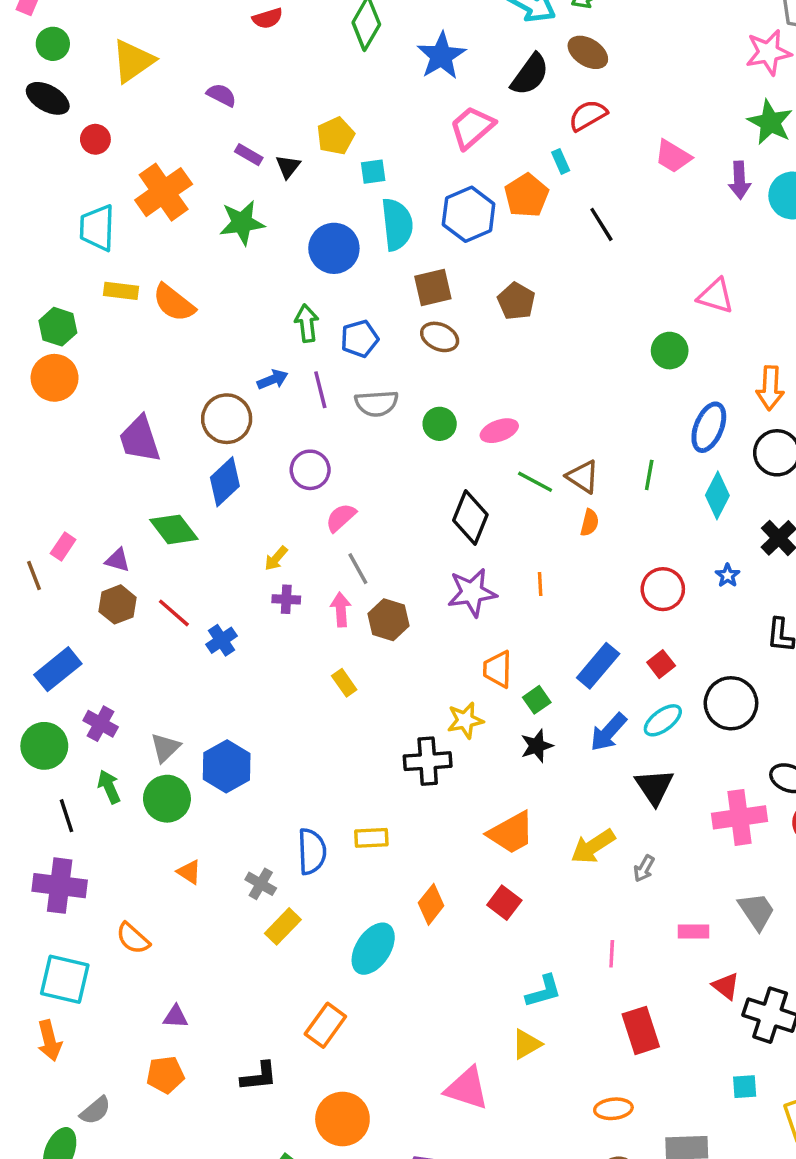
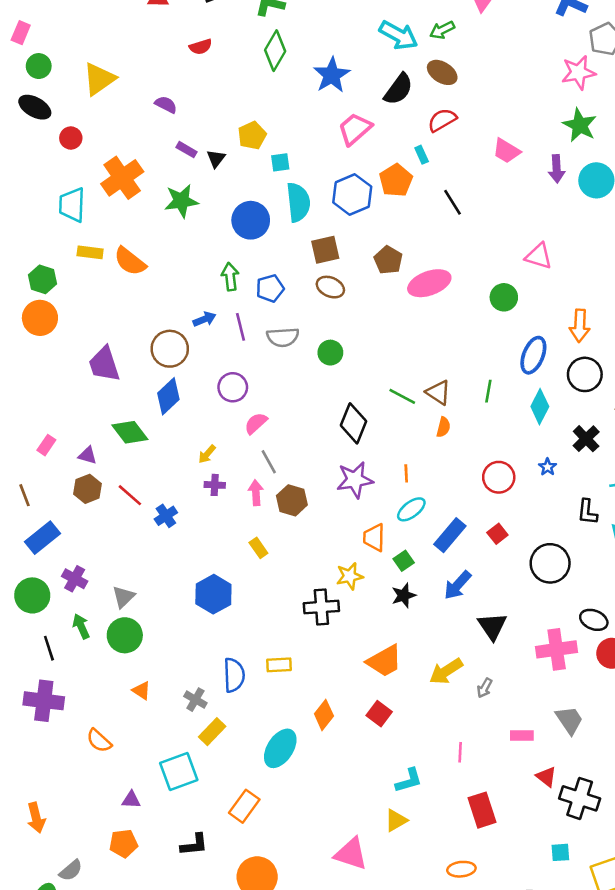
pink ellipse: (499, 431) -> (429, 283), moved, size x1.5
brown line: (34, 575) -> (25, 495), moved
cyan ellipse: (663, 720) -> (411, 509), moved
blue hexagon: (227, 766) -> (213, 594), moved
cyan square: (65, 979) -> (179, 771), moved, turned -33

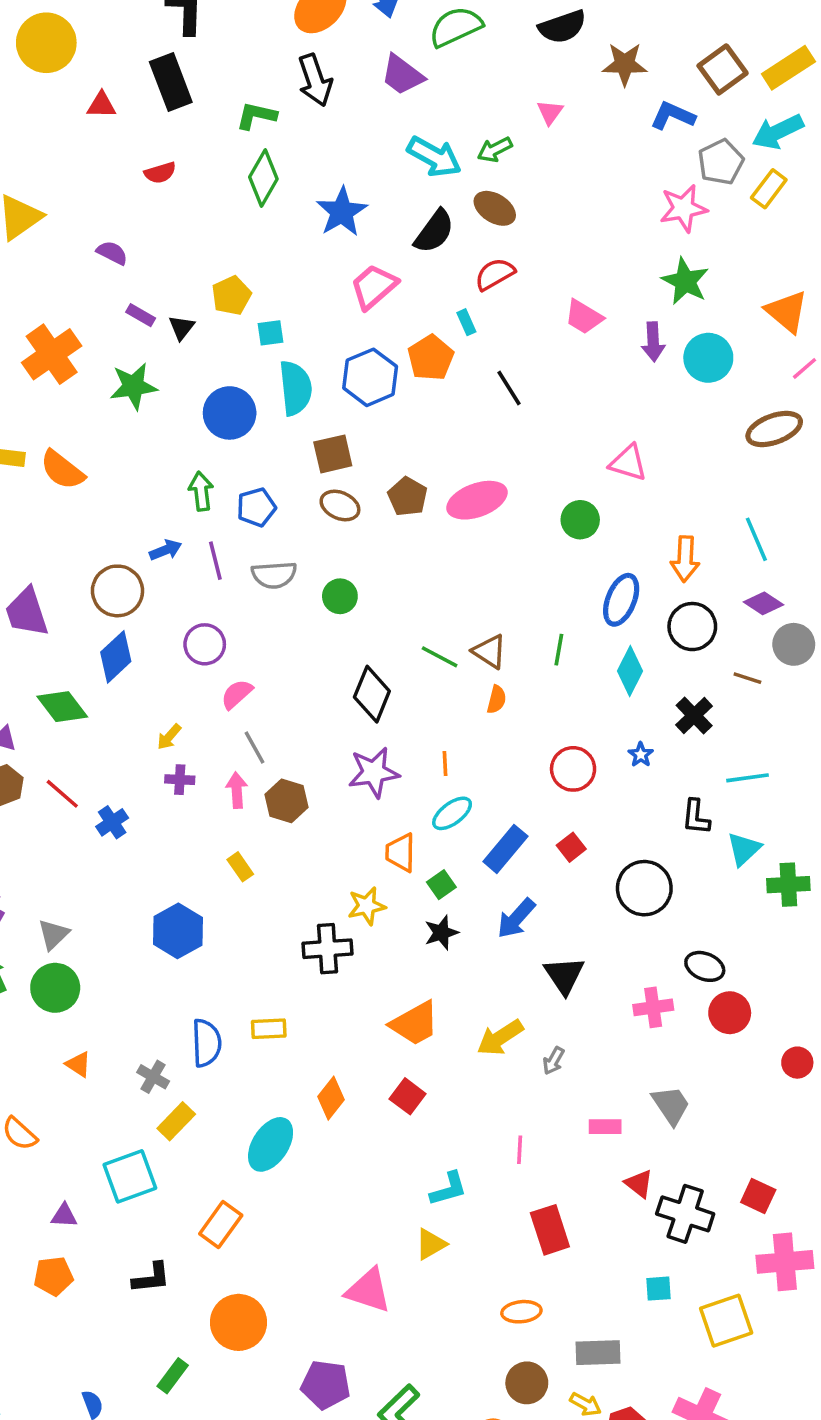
brown pentagon: (388, 260) -> (408, 497), moved
pink cross: (557, 649) -> (653, 1007), size x0.7

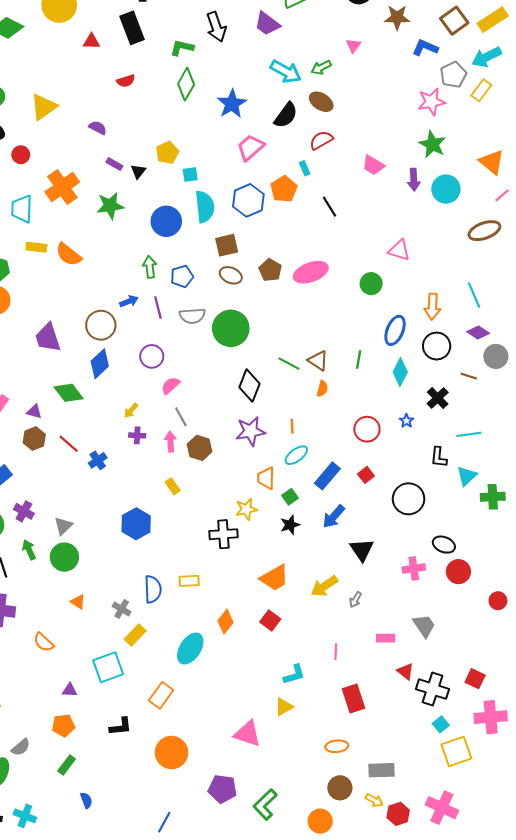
green circle: (340, 596) -> (231, 328), size x1.8
cyan square: (659, 1289) -> (441, 724), moved, turned -35
green rectangle: (173, 1376) -> (67, 765), moved

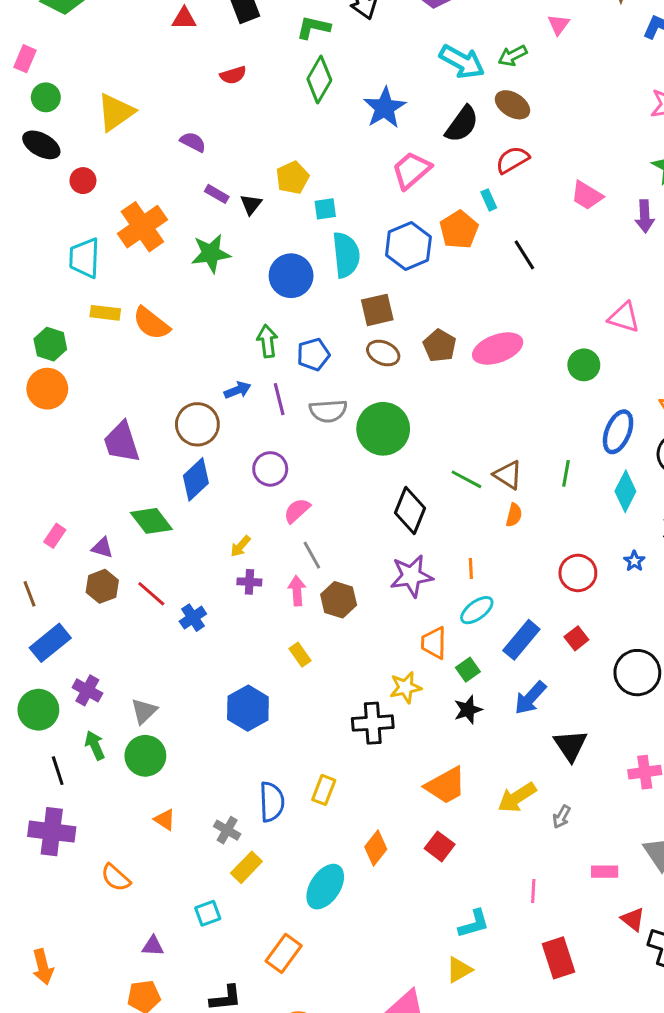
yellow rectangle: (189, 581) -> (324, 790), turned -66
cyan square: (108, 667) -> (208, 913), size x0.6

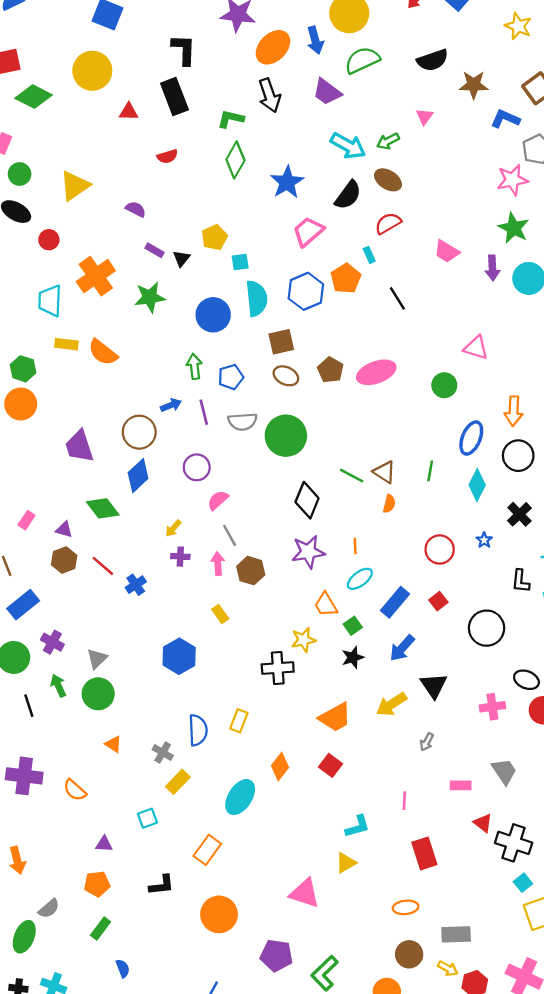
orange trapezoid: (434, 643) -> (326, 605), turned -32
yellow arrow: (517, 797) -> (391, 704), moved
purple cross: (52, 832) -> (24, 776), moved

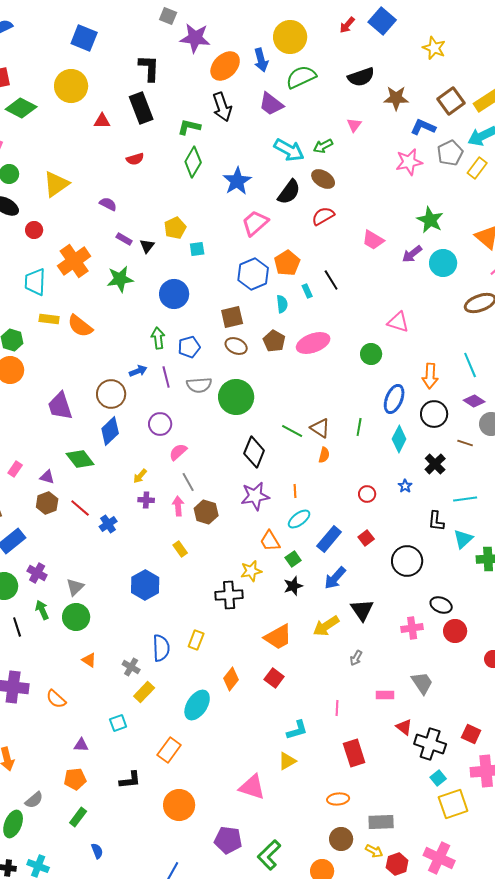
pink star: (512, 180) -> (409, 162), moved
cyan rectangle: (369, 255) -> (307, 291), moved
purple arrow: (492, 268) -> (412, 254), turned 55
cyan semicircle: (257, 298) -> (282, 304), moved, size x0.6
red circle: (440, 549) -> (367, 494), size x0.7

